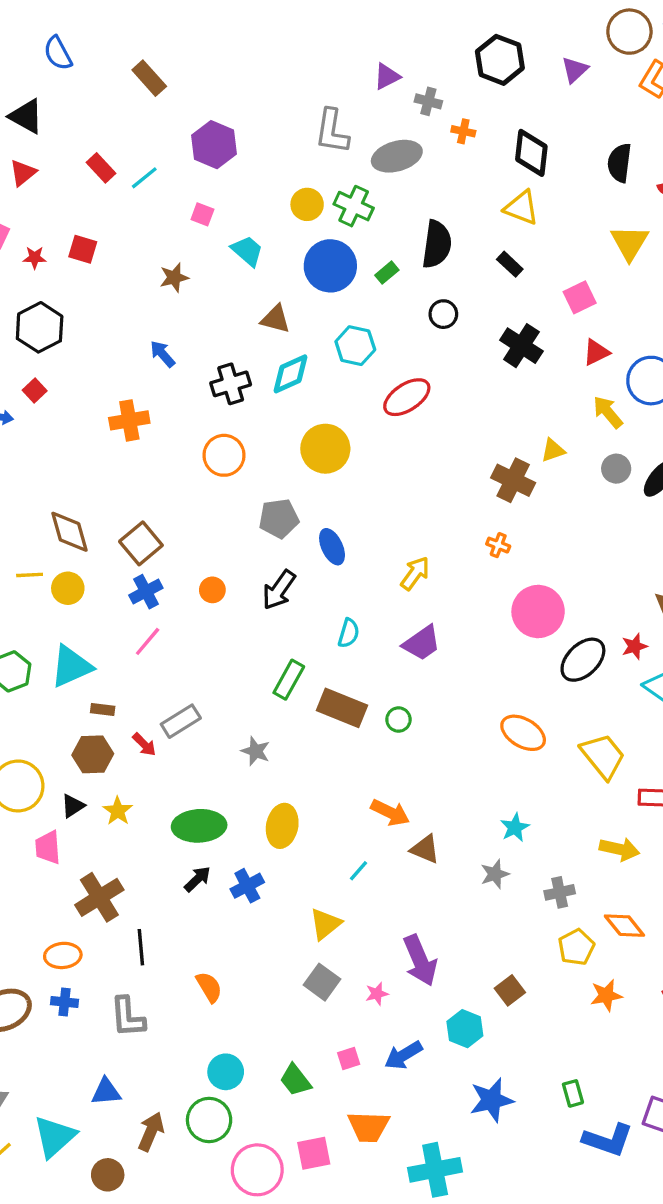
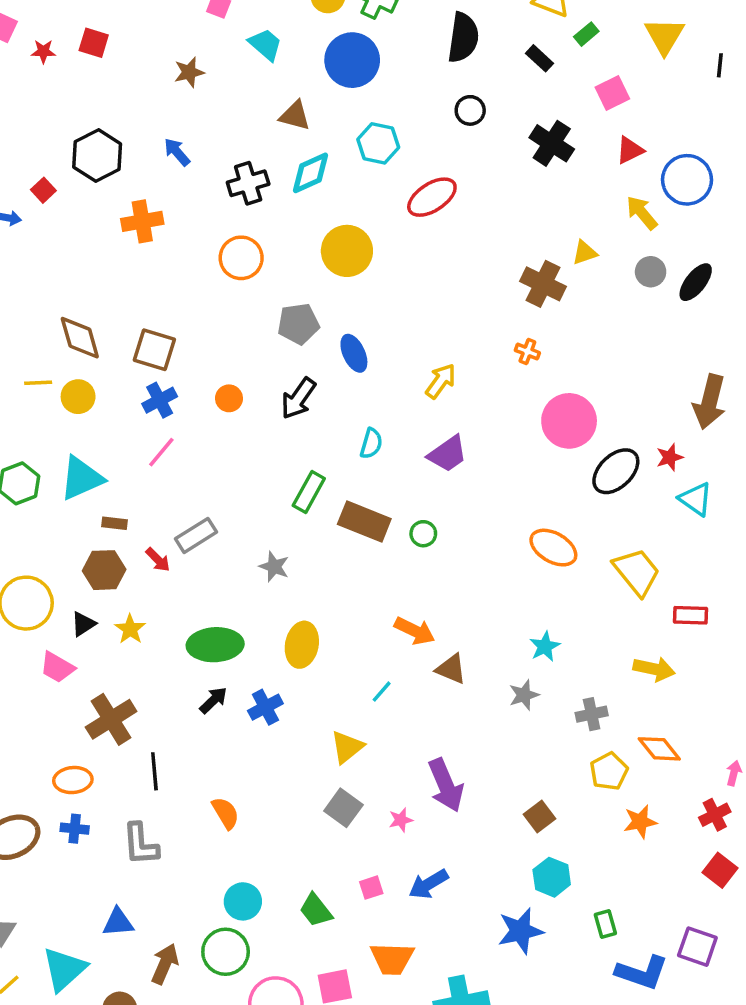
green rectangle: (387, 273) -> (586, 34), moved
black hexagon: (40, 327) -> (97, 155), moved
brown square: (141, 543) -> (154, 350), turned -33
pink trapezoid: (48, 847) -> (57, 667), turned -56
cyan hexagon: (465, 1029) -> (552, 877), moved

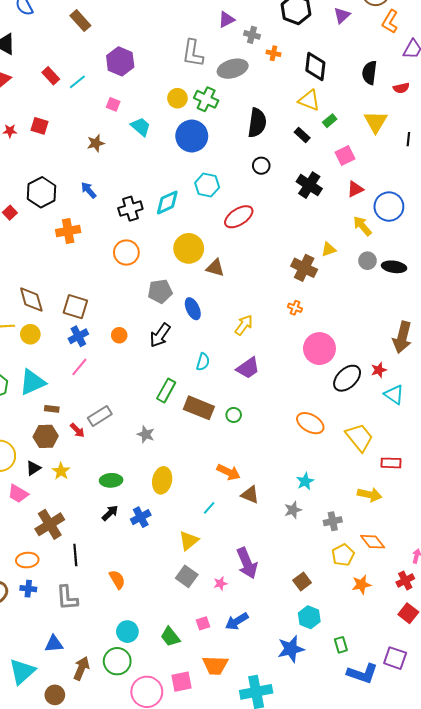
brown triangle: (295, 116) -> (215, 268), moved
black ellipse: (696, 282) -> (394, 267), turned 60
green ellipse: (215, 645) -> (111, 480), size x0.7

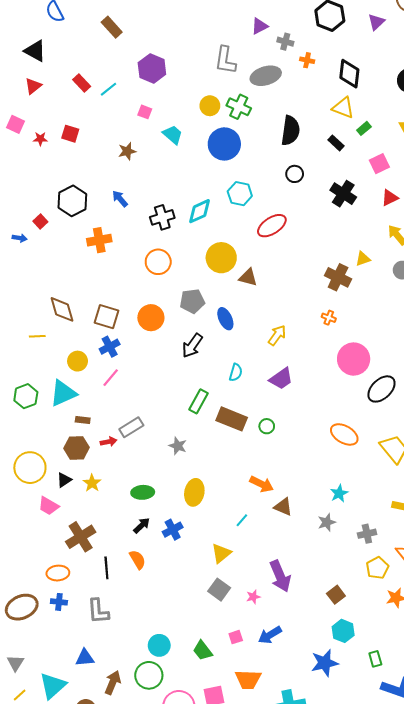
yellow circle: (30, 334) -> (78, 361), moved
orange circle: (119, 335) -> (151, 318), moved, size x1.6
red arrow: (77, 430) -> (109, 442), turned -56
orange semicircle: (117, 579) -> (137, 560), moved

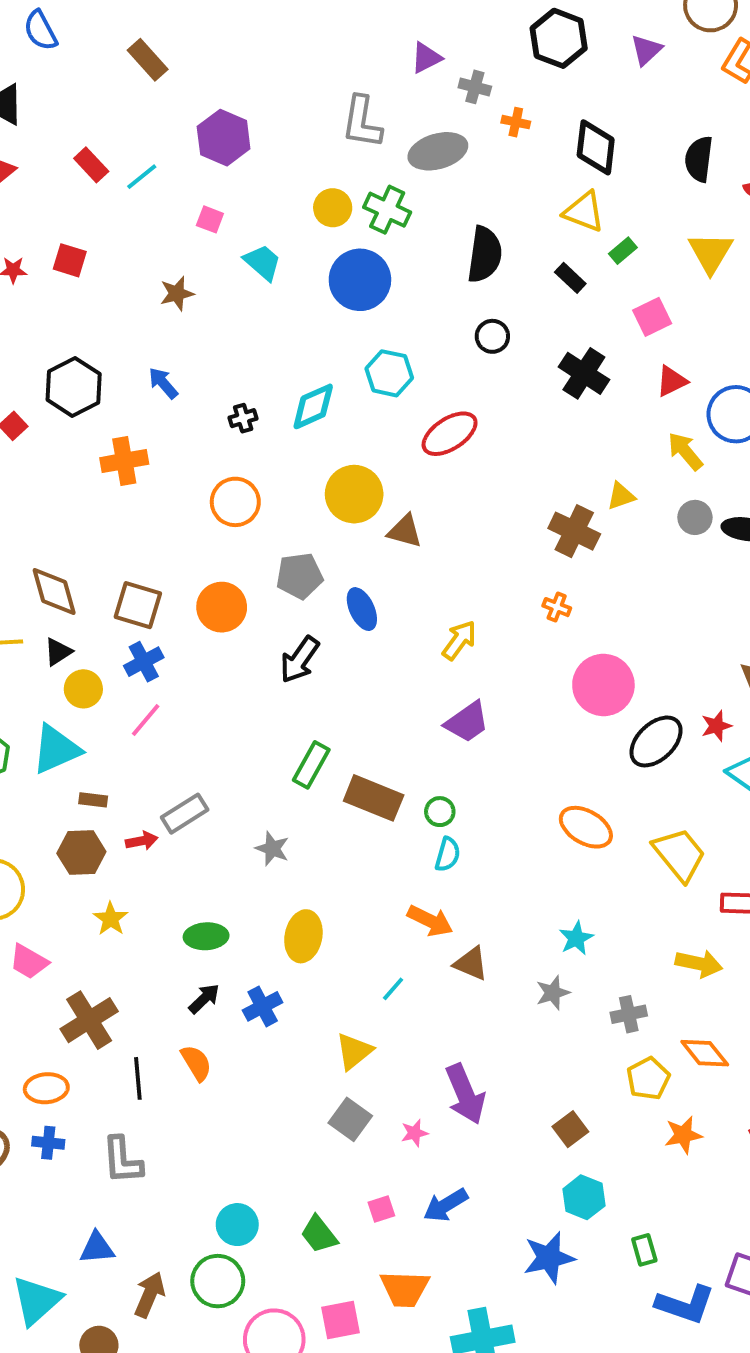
black cross: (162, 217) -> (243, 418), size x0.6
cyan semicircle: (236, 372) -> (448, 854), moved
black triangle: (64, 480) -> (58, 652), moved

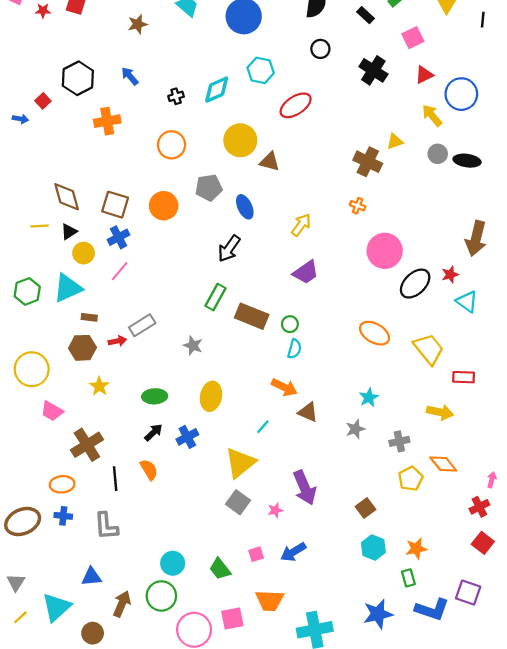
black arrow: (300, 660) -> (229, 249), moved
yellow triangle: (354, 1051) -> (240, 463), size x1.4
orange star: (683, 1135) -> (416, 549), moved
blue star: (549, 1258) -> (378, 614), moved

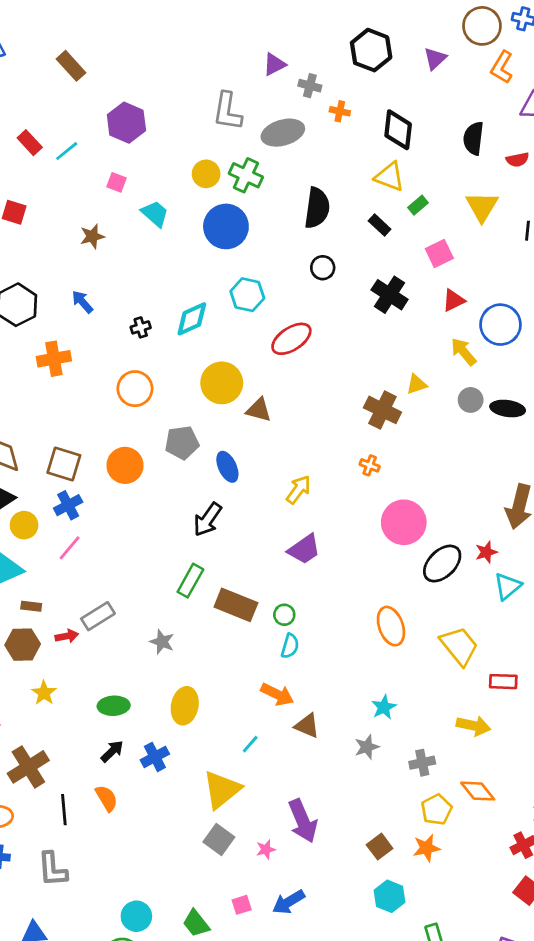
cyan triangle: (467, 302) -> (508, 586), turned 45
orange ellipse: (375, 333) -> (391, 626), turned 40
orange star: (416, 549) -> (427, 848), moved

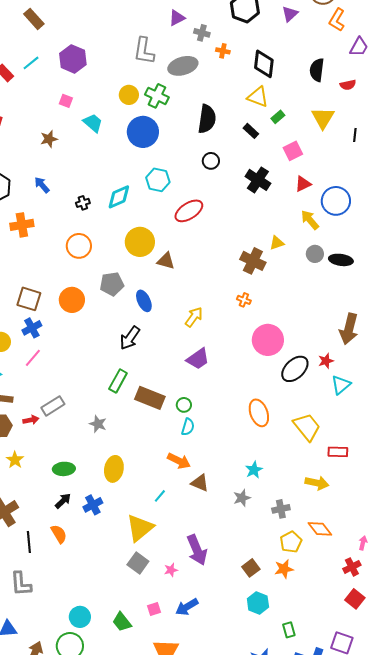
cyan line: (67, 151) -> (31, 63), moved

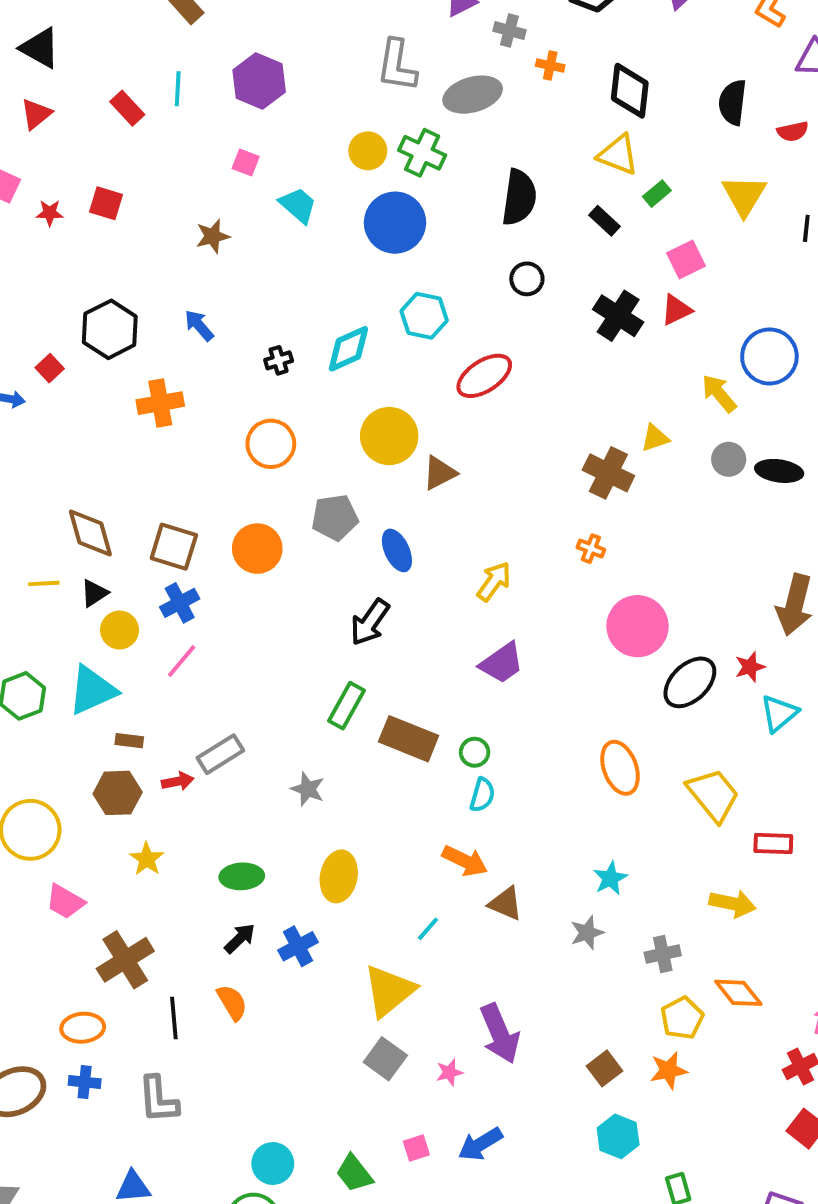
cyan line: (31, 63) -> (178, 89), turned -48
red triangle: (303, 184) -> (676, 310), moved
brown triangle: (166, 261) -> (440, 473), turned -42

